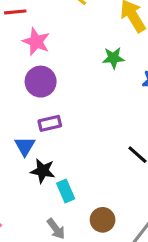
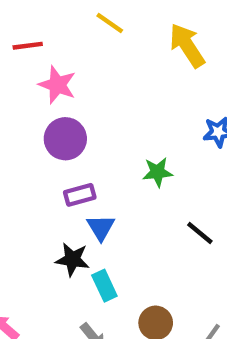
green star: (113, 58) -> (157, 172), moved
blue triangle: (25, 146) -> (101, 227), moved

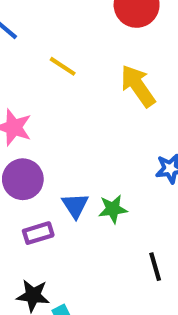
blue triangle: (101, 227) -> (75, 205), moved
black line: (200, 233) -> (155, 267), turned 36

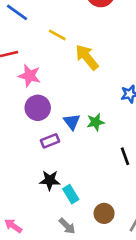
yellow arrow: (138, 86) -> (87, 57), moved

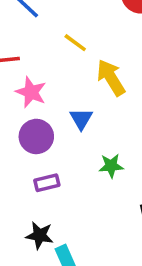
blue triangle: (72, 122) -> (81, 119), moved

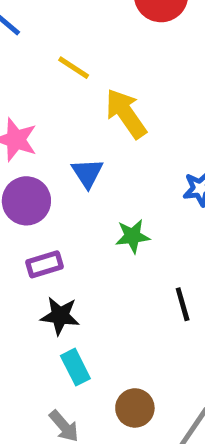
black star: (40, 235) -> (60, 316), moved

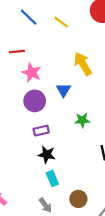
yellow line: (74, 68) -> (61, 22), moved

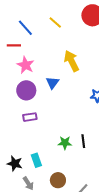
blue line: (29, 17) -> (25, 28), moved
green star: (82, 120) -> (65, 143), moved
black star: (47, 155) -> (15, 164), moved

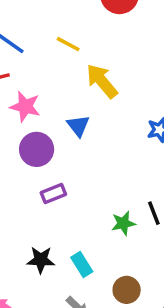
yellow line: (55, 23) -> (68, 44), moved
black star: (15, 164) -> (41, 260), moved

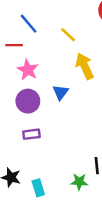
green star: (123, 223) -> (79, 182), moved

